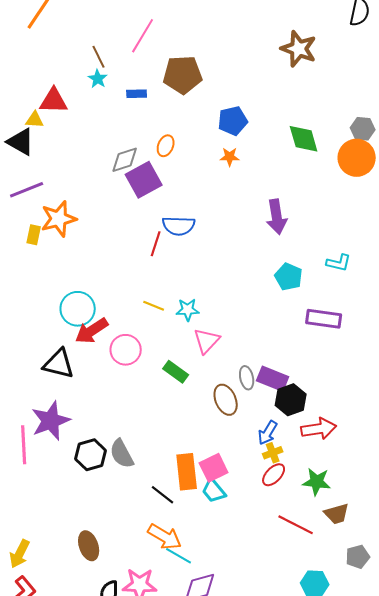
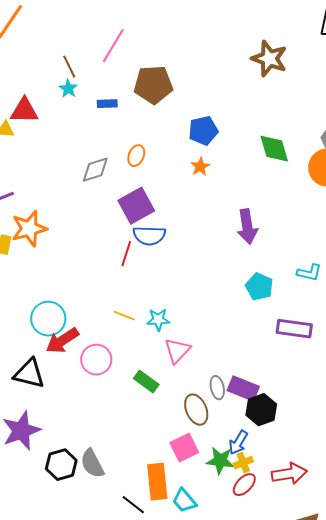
orange star: (230, 157) -> (200, 167), turned -30
purple square: (144, 180) -> (136, 206), moved
red arrow: (319, 429) -> (289, 474), moved
pink square: (214, 468) -> (184, 448), moved
green star: (317, 482) -> (220, 461), moved

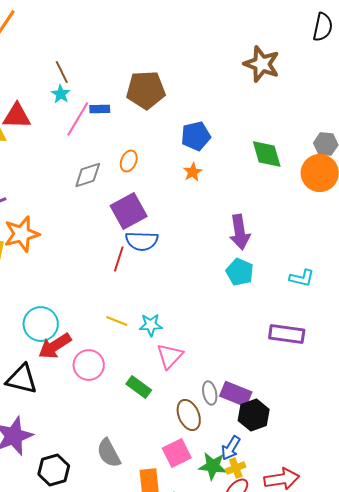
pink line: (113, 46) -> (78, 119), moved
cyan pentagon: (259, 287) -> (240, 272), moved
gray semicircle: (92, 464) -> (109, 453), moved

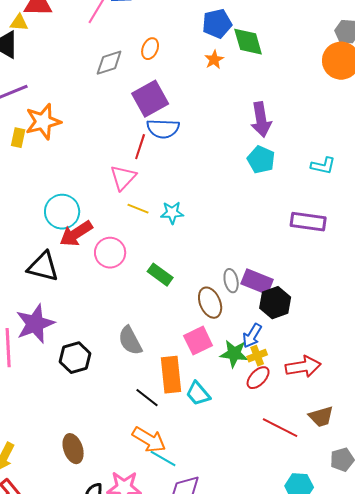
green diamond: (267, 154) -> (248, 42), moved
pink triangle: (170, 356) -> (123, 178), moved

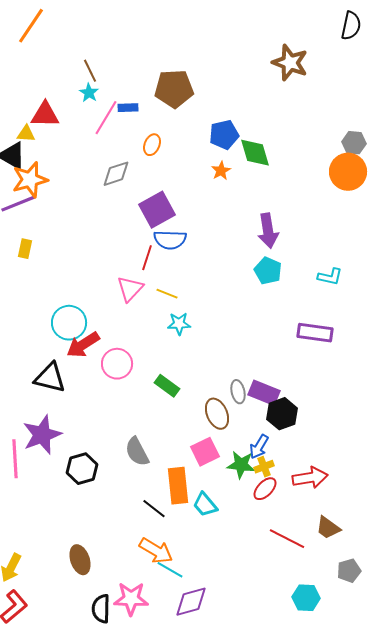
orange ellipse: (150, 49) -> (152, 145), moved
orange star: (43, 122) -> (30, 180), moved
yellow line: (138, 209) -> (167, 294), moved
brown trapezoid: (321, 417) -> (328, 528), turned 52

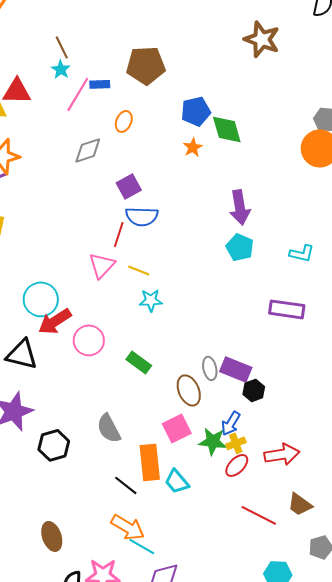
purple square: (157, 210) -> (129, 186), size x0.7
black hexagon: (282, 414) -> (254, 390), size x0.7

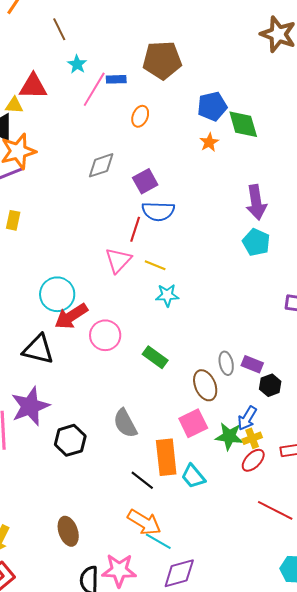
brown line: (62, 47) -> (59, 29), moved
gray diamond: (88, 150) -> (101, 165), moved
purple rectangle: (236, 369) -> (252, 364), size x0.7

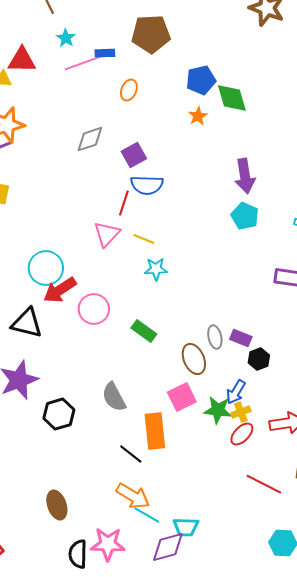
pink line: (94, 89) -> (83, 63), turned 39
cyan trapezoid: (193, 476) -> (186, 527), moved, turned -48

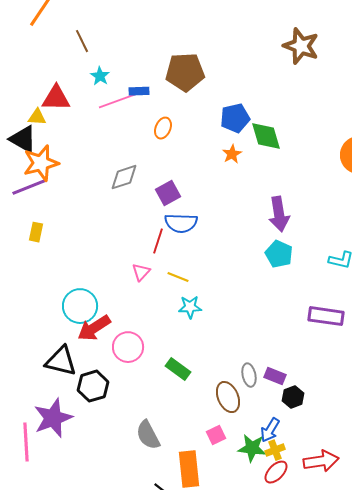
pink triangle: (107, 234) -> (141, 272), size x0.7
pink square: (182, 397) -> (216, 435), size x0.7
black hexagon: (59, 414) -> (93, 386), moved

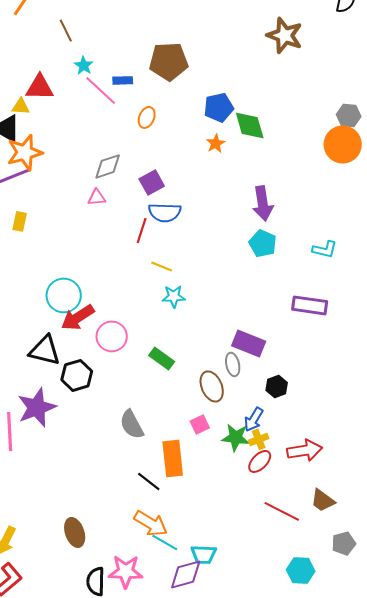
pink line: (117, 101) -> (101, 90), turned 63
pink triangle: (141, 272) -> (97, 197), moved, turned 42
purple rectangle: (275, 376) -> (249, 343), moved, size x1.5

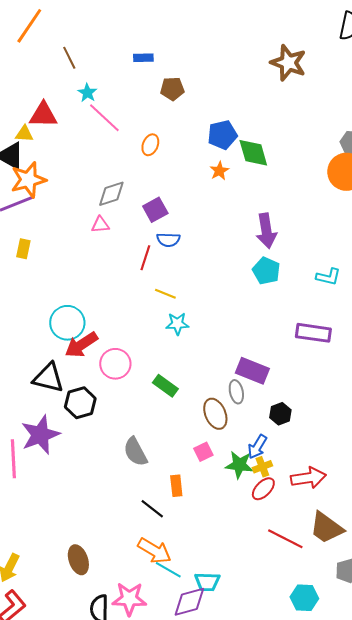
brown pentagon: (169, 61) -> (172, 89), size x0.6
blue rectangle: (123, 80) -> (143, 58), moved
blue semicircle: (165, 212) -> (168, 240), size x0.7
orange rectangle: (173, 458) -> (176, 486), size x0.6
brown trapezoid: (323, 500) -> (326, 528), size x1.4

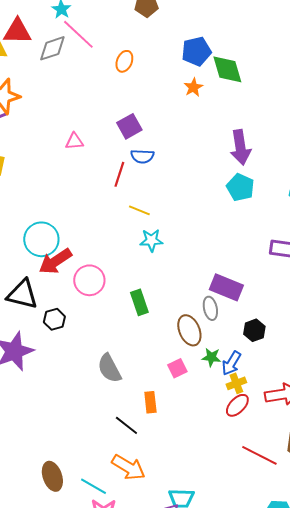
gray diamond: (111, 194) -> (52, 48), moved
green rectangle: (165, 386) -> (139, 302), turned 35
black hexagon: (80, 403) -> (54, 319), size x0.7
green star: (239, 465) -> (211, 357), moved, size x0.7
cyan line: (168, 570) -> (93, 486), moved

